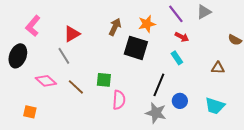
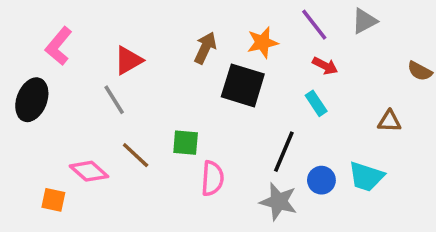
pink diamond: (46, 81) -> (89, 171), moved
cyan trapezoid: (215, 106) -> (366, 177), moved

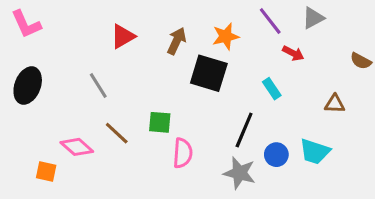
pink L-shape: (59, 46) -> (26, 24), moved, turned -64
red triangle: (128, 60) -> (123, 36), moved
red arrow: (325, 66) -> (293, 53), moved

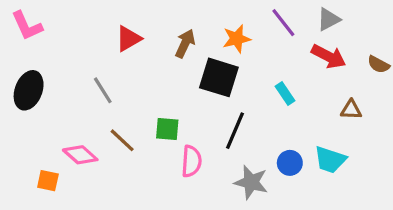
red arrow: (293, 53) -> (329, 56), moved, size x1.5
black line: (244, 130) -> (235, 131), moved

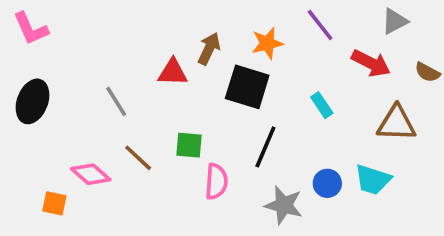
gray triangle: (329, 19) -> (395, 21), moved
red triangle: (129, 39) -> (173, 72), moved, turned 32
brown triangle: (351, 110) -> (396, 123), size x1.6

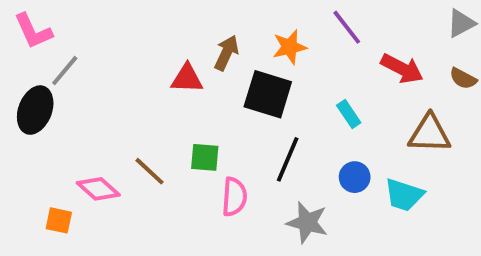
gray triangle: (395, 21) -> (461, 23), moved
gray line: (116, 101) -> (65, 71), moved, turned 72
blue circle: (327, 183) -> (355, 177), moved

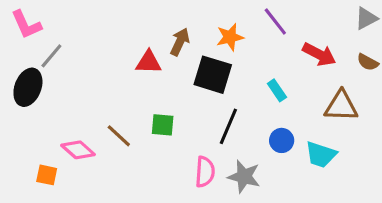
pink semicircle: (234, 197) -> (205, 172), moved

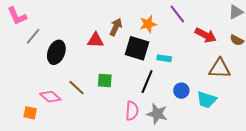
black ellipse: (28, 87) -> (56, 52), moved
cyan rectangle: (277, 90) -> (164, 58), moved, turned -48

